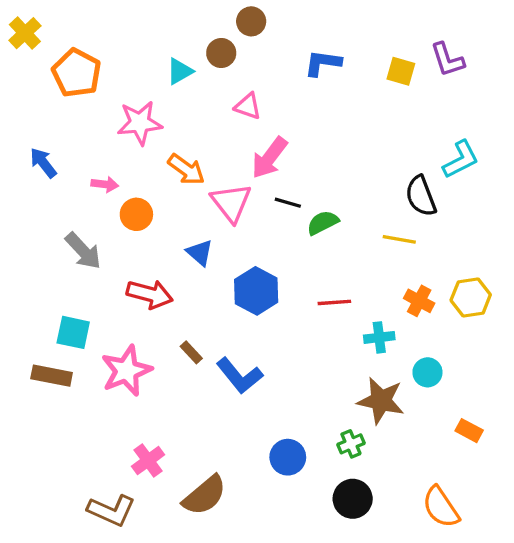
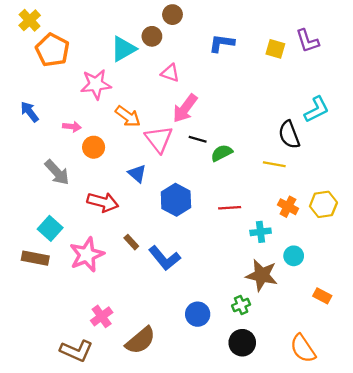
yellow cross: (25, 33) -> (30, 20), moved
cyan triangle: (180, 71) -> (123, 49), size x1.4
cyan square: (73, 332) -> (50, 228), turned 30

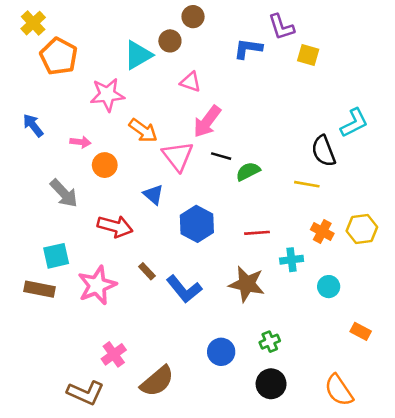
purple L-shape: (307, 41) -> (281, 27), moved
cyan square: (50, 228) -> (56, 256), turned 35
brown star: (262, 275) -> (247, 284), moved

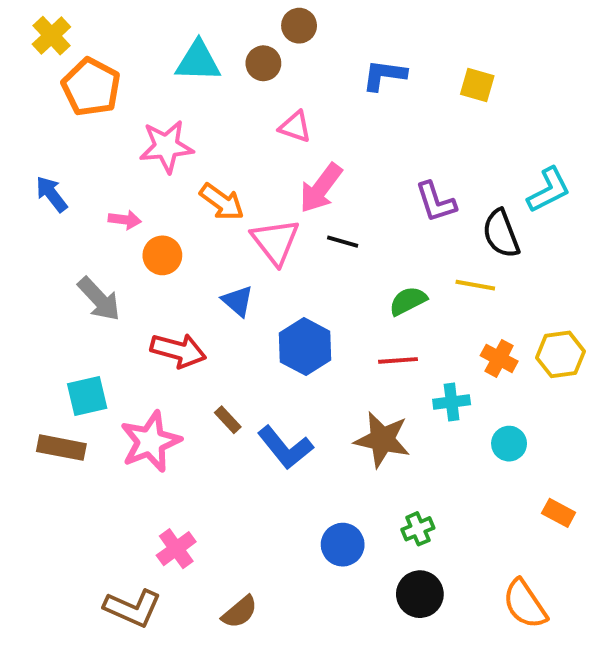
purple L-shape: (281, 27) -> (436, 202), moved
cyan triangle: (138, 55) -> (198, 61), moved, turned 32
green semicircle: (248, 171) -> (408, 301), moved
brown semicircle: (157, 381) -> (240, 612), moved, size x0.7

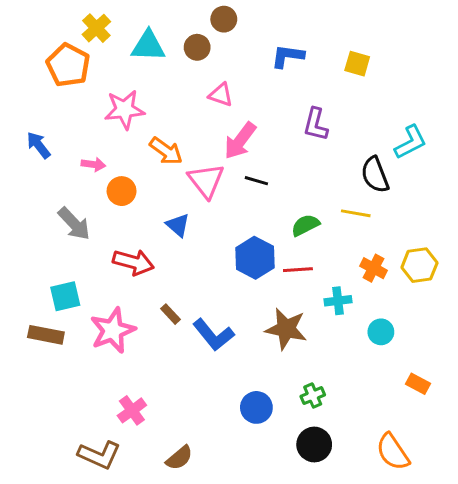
yellow cross: (51, 36) -> (96, 28), moved
purple L-shape: (436, 202) -> (316, 124), moved, turned 32
blue hexagon: (305, 347) -> (255, 258), moved

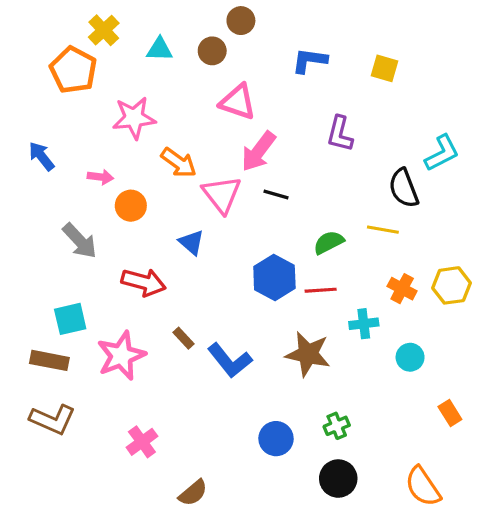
cyan triangle: (148, 46) -> (160, 49), size x0.7
pink triangle: (221, 95) -> (238, 102), size x1.4
orange rectangle: (418, 384) -> (450, 413), turned 30
brown L-shape: (99, 455) -> (53, 419), moved

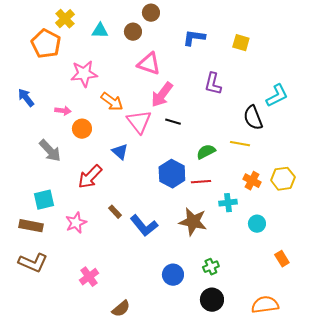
red arrow: (144, 282) -> (90, 177), turned 120
pink star: (121, 356) -> (76, 223), size x0.7
orange semicircle: (423, 486) -> (265, 305), turned 116

